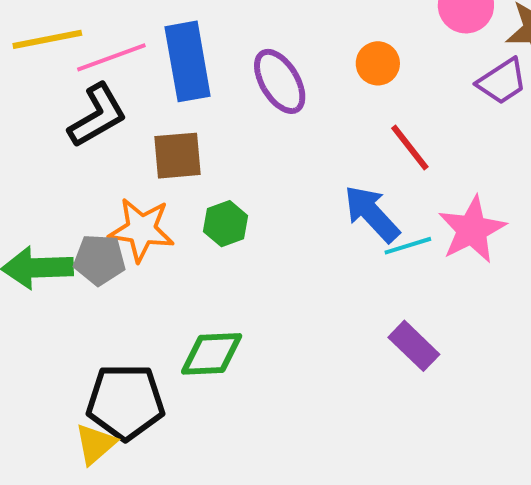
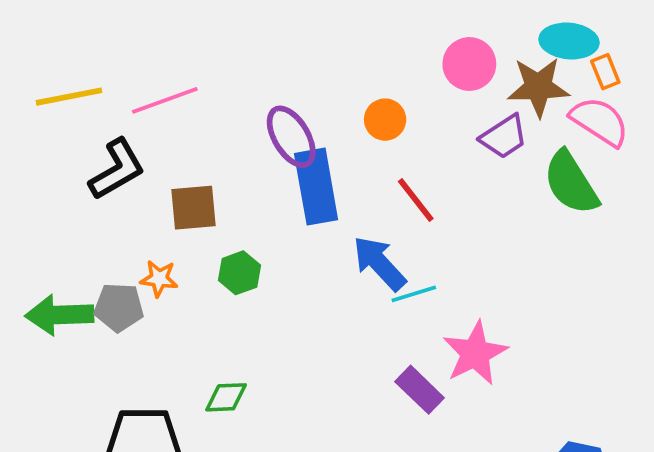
pink line: (111, 57) -> (165, 100), moved
blue rectangle: (188, 61) -> (316, 187), moved
orange star: (141, 230) -> (159, 279), size x0.6
pink star: (472, 230) -> (475, 353), moved
green diamond: (212, 354) -> (226, 397), size x0.7

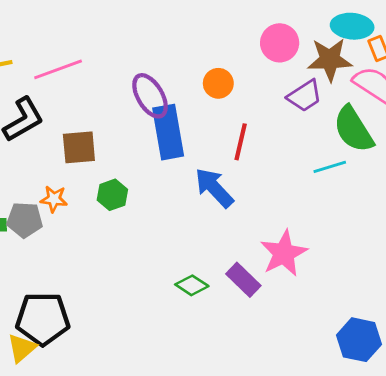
red line: (416, 200) -> (241, 142), turned 51
cyan line: (414, 294) -> (330, 167), moved
green diamond: (226, 397) -> (192, 285), moved, turned 36

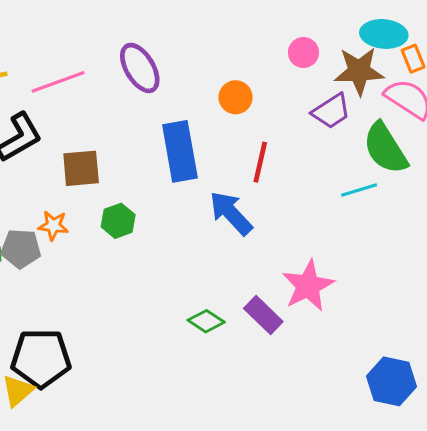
pink circle: (280, 43) -> (303, 52), size x0.7
purple ellipse: (150, 96) -> (140, 68), moved

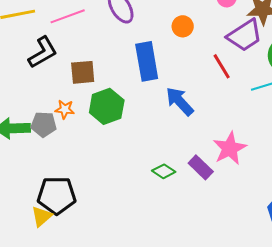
purple trapezoid: (331, 111) -> (245, 35), size x1.4
red line: (260, 162) -> (222, 66), moved, turned -44
green hexagon: (118, 221) -> (107, 106), size x1.6

